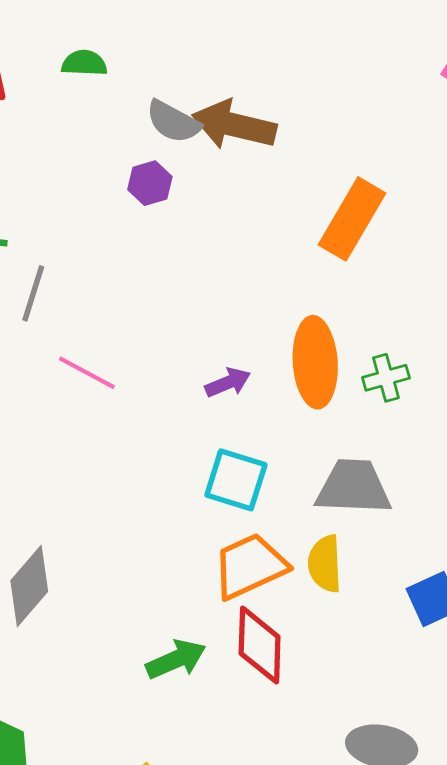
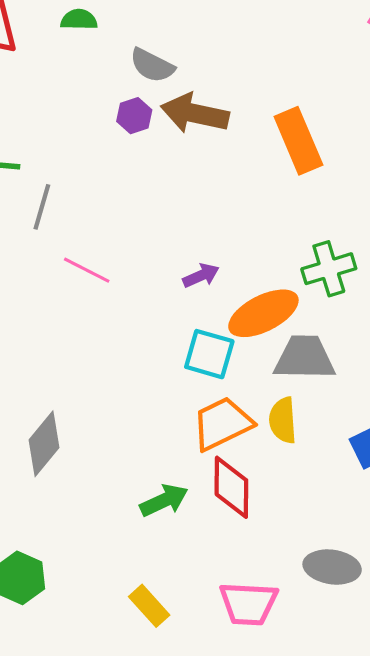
brown arrow: (234, 125) -> (195, 113), moved
orange rectangle: (352, 219) -> (298, 141), turned -52
orange ellipse: (315, 362) -> (263, 313), moved, turned 68
green cross: (386, 378) -> (329, 269), size x1.4

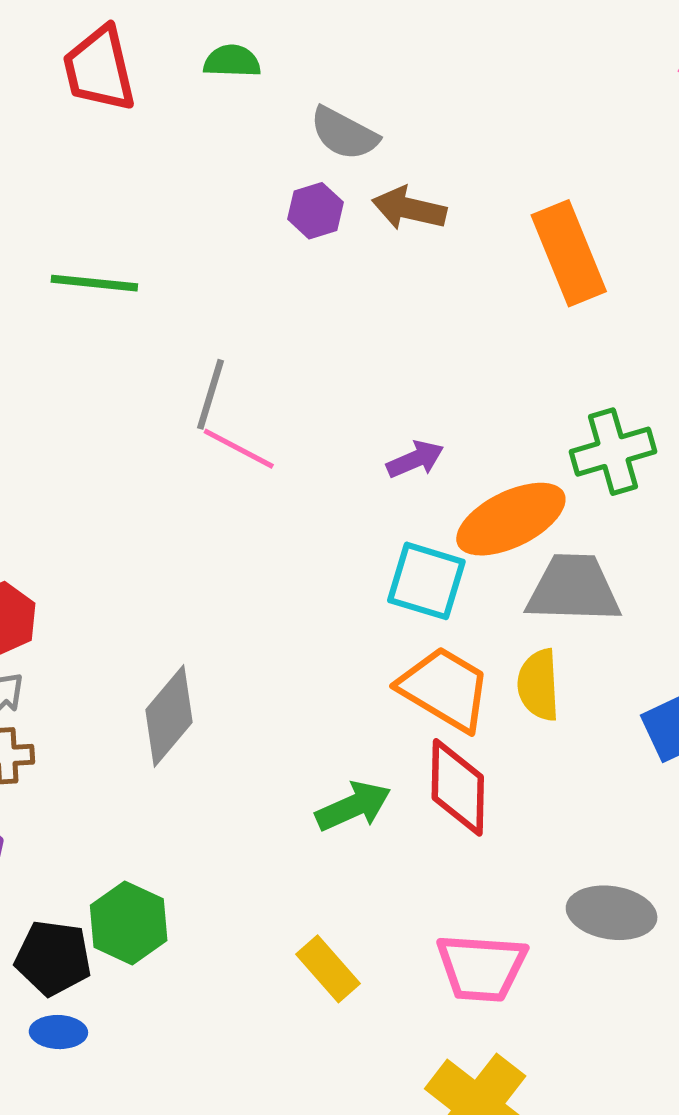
brown arrow: (195, 113) -> (409, 209), size x0.7
gray line: (42, 207) -> (210, 394), moved
orange trapezoid: (222, 424) -> (445, 689), turned 56

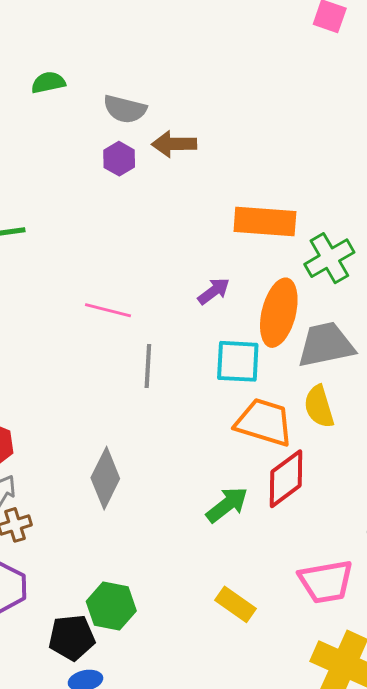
orange rectangle: (569, 253) -> (265, 222), moved, turned -50
gray line: (210, 394) -> (148, 366), moved
orange ellipse: (511, 519) -> (279, 313), turned -36
red diamond: (458, 787) -> (286, 479), turned 66

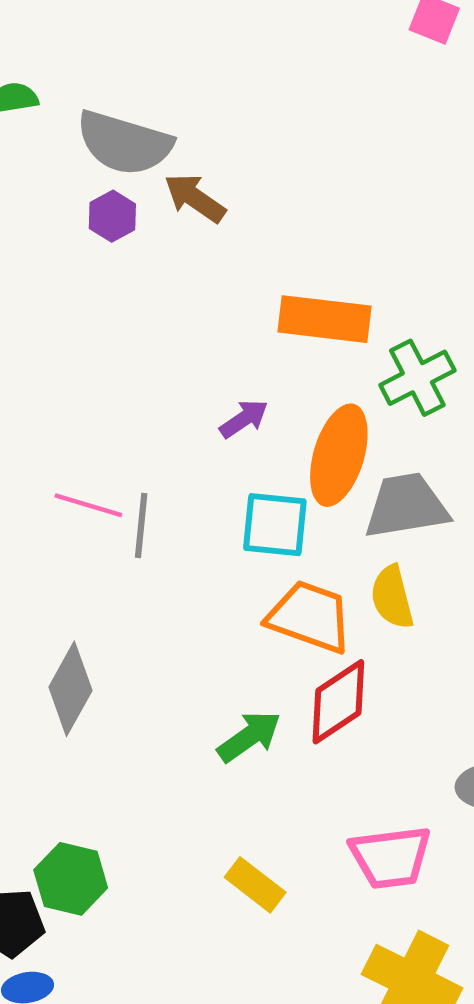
gray semicircle: (125, 109) -> (124, 143), size x1.5
brown arrow: (174, 144) -> (195, 198), turned 33
pink line: (108, 310) -> (88, 505), moved

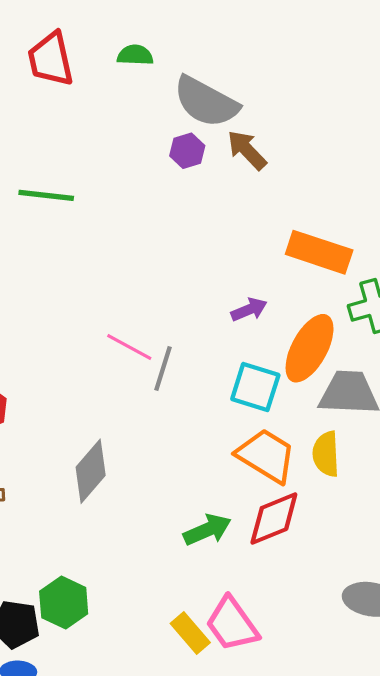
pink trapezoid: (391, 857) -> (232, 624), moved, turned 50

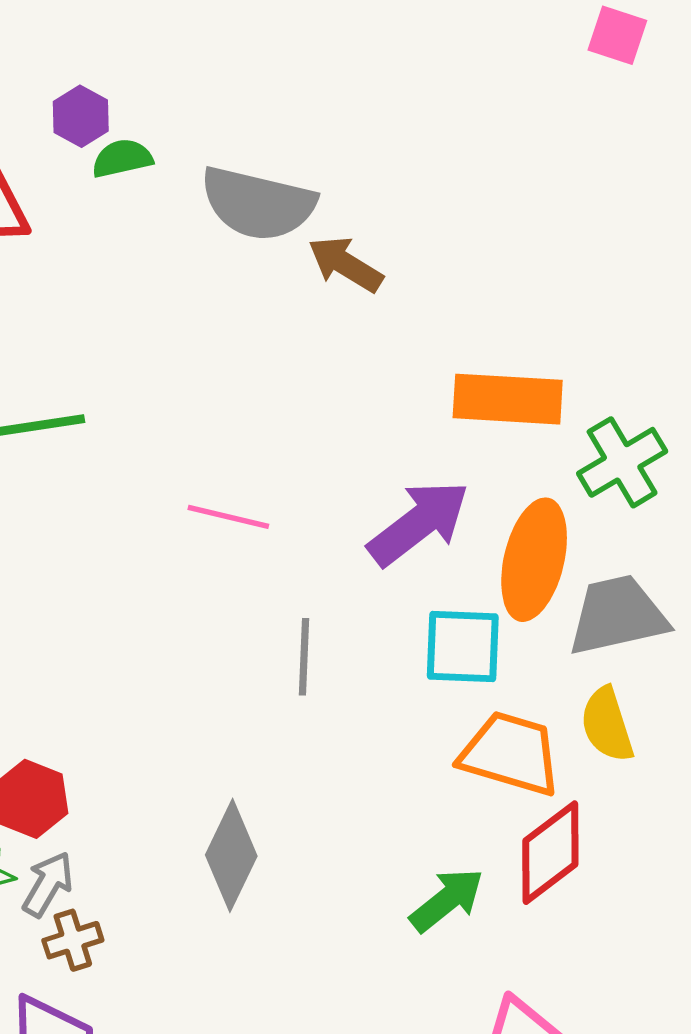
purple hexagon: (187, 151) -> (81, 116), moved
purple arrow: (249, 310) -> (419, 523), size x1.8
pink line: (129, 347) -> (228, 517), moved

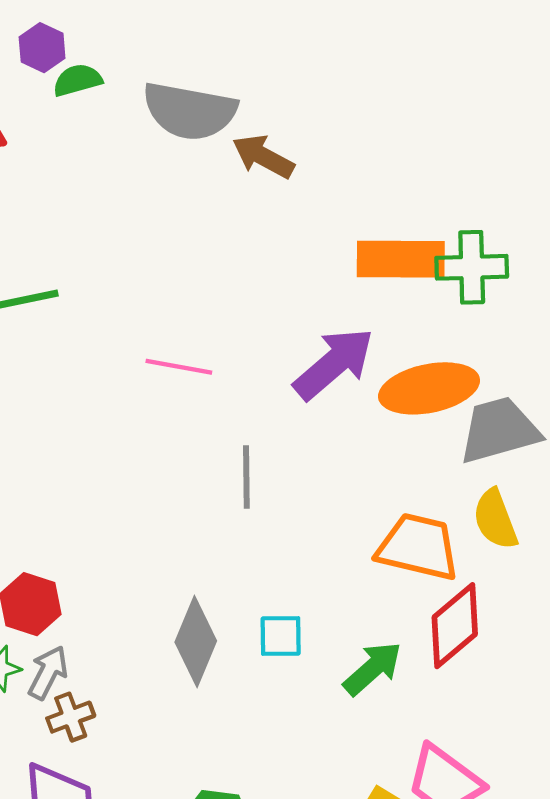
green cross: (622, 462) -> (472, 267), moved, turned 32
orange ellipse: (534, 560) -> (429, 388), turned 68
cyan square: (463, 647) -> (281, 636), moved, size x0.7

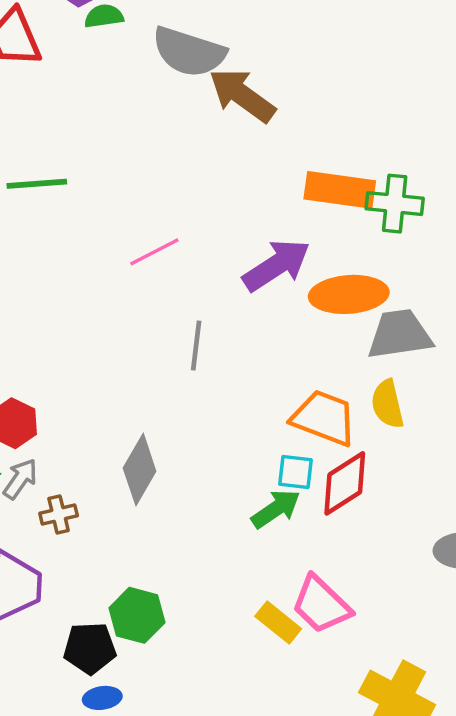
brown arrow: (263, 157) -> (242, 95), size x1.4
pink line: (179, 367) -> (154, 252), turned -45
cyan square: (281, 636) -> (296, 472), moved
brown cross: (71, 717) -> (59, 514), moved

